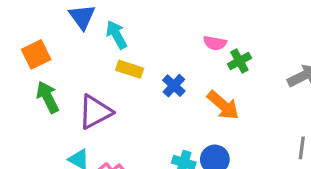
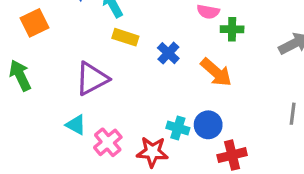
green cross: (239, 61) -> (232, 29), turned 30
green arrow: (48, 97) -> (20, 75), moved

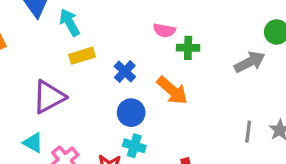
yellow rectangle: (125, 37) -> (82, 56), turned -35
blue circle: (208, 125) -> (131, 113), moved

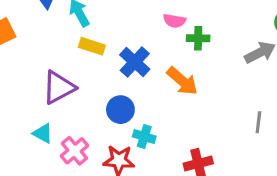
yellow rectangle: (82, 56) -> (92, 46), turned 35
blue cross: (125, 71) -> (135, 62), size x1.4
blue circle: (131, 113) -> (120, 110), moved

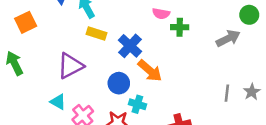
orange arrow: (182, 81) -> (150, 71), moved

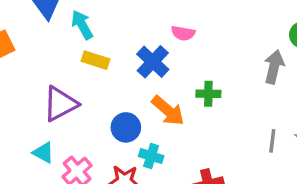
green cross: (180, 27) -> (208, 94), moved
gray arrow: (228, 38) -> (274, 67), turned -50
blue cross: (130, 46) -> (153, 62), moved

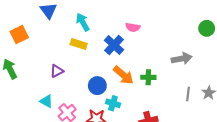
cyan arrow: (82, 25) -> (83, 22), moved
gray arrow: (274, 67) -> (182, 59), moved, turned 66
green cross: (208, 94) -> (148, 77), moved
purple triangle: (60, 104) -> (57, 71), size x0.6

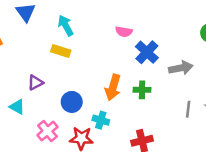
blue cross: (114, 45) -> (147, 52), moved
orange arrow: (123, 75) -> (113, 87), turned 65
blue circle: (97, 86) -> (72, 102), moved
cyan triangle: (46, 101) -> (17, 107), moved

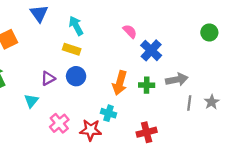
pink semicircle: (124, 32) -> (130, 31), turned -144
gray arrow: (181, 68) -> (177, 80), moved
blue circle: (72, 102) -> (76, 76), moved
cyan triangle: (17, 107) -> (31, 101), turned 40

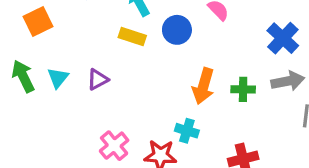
blue cross: (151, 50) -> (283, 38), moved
blue circle: (76, 76) -> (177, 30), moved
cyan triangle: (31, 101) -> (58, 78), moved

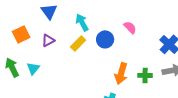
yellow rectangle: (132, 36) -> (78, 43), turned -63
purple triangle: (98, 79) -> (48, 40), moved

